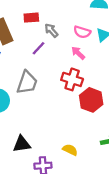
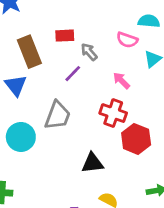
pink semicircle: (82, 32) -> (127, 40), moved
black triangle: (22, 144) -> (93, 163), moved

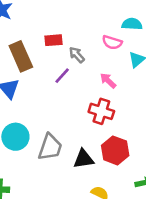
gray trapezoid: (58, 115) -> (50, 147), moved
red hexagon: (136, 139) -> (115, 150), moved

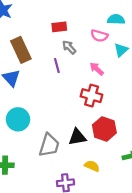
red rectangle: (53, 40) -> (59, 27), moved
purple line: (62, 76) -> (57, 66), turned -56
gray trapezoid: (50, 147) -> (49, 145), moved

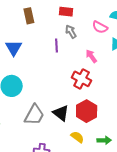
brown rectangle: (21, 50) -> (29, 16), moved, size x0.7
black triangle: (77, 137) -> (61, 113), turned 36
yellow semicircle: (92, 166) -> (77, 137), moved

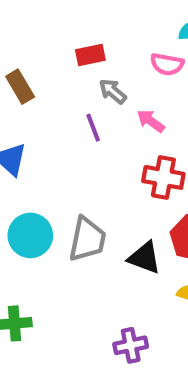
pink arrow: (91, 56) -> (151, 121), moved
gray trapezoid: (34, 115) -> (87, 239), moved

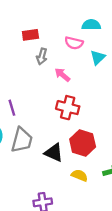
gray arrow: (113, 91) -> (42, 56), turned -119
purple line: (93, 128) -> (12, 108), moved

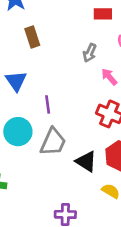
red rectangle: (30, 35) -> (103, 14), moved

